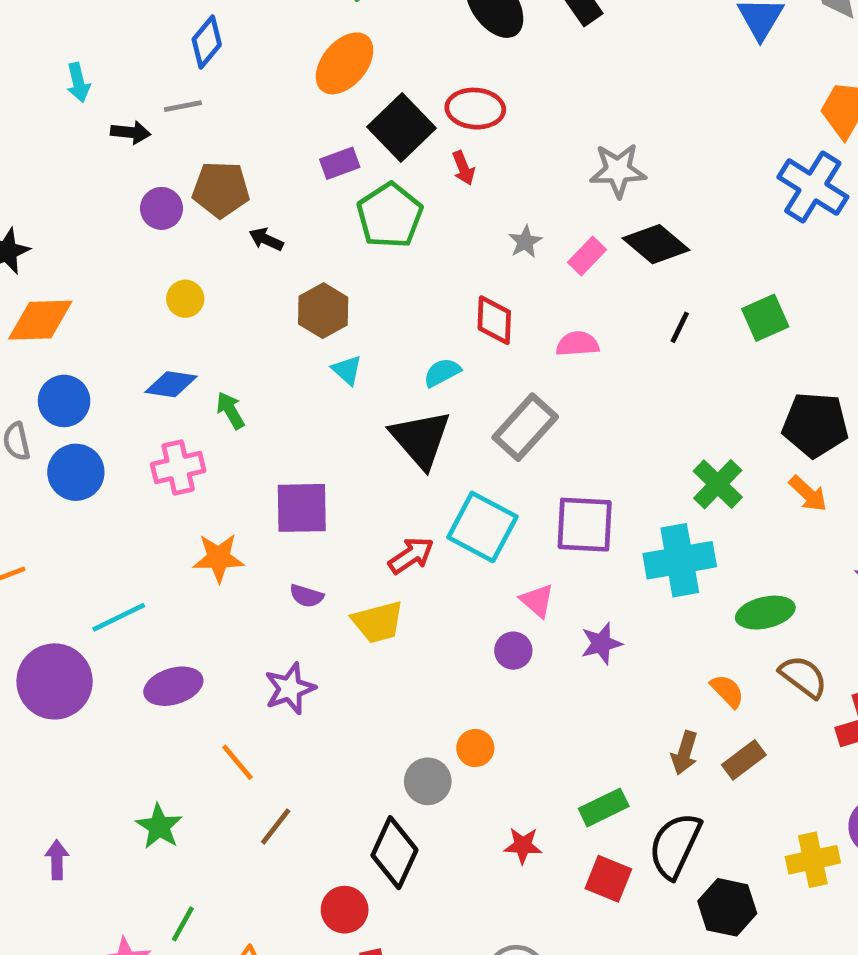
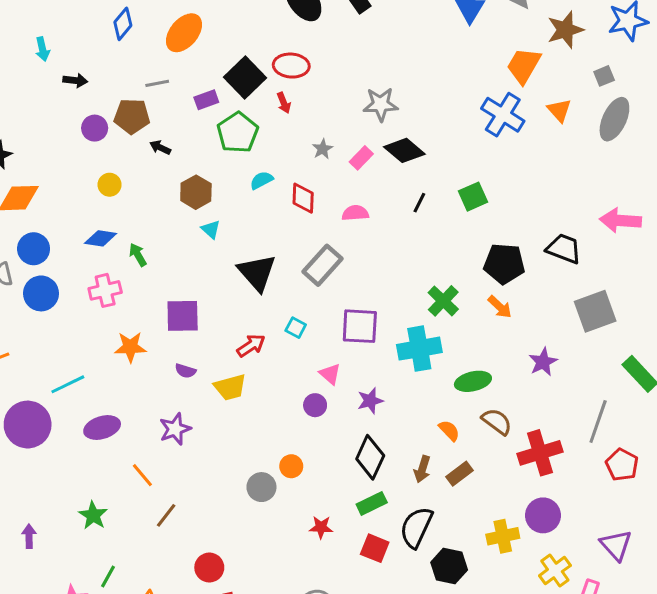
orange ellipse: (345, 63) -> (184, 33), moved
gray line: (183, 106) -> (157, 83), moved
cyan semicircle: (442, 372) -> (261, 180), moved
cyan square: (482, 527) -> (296, 328), size x0.5
black diamond: (394, 853) -> (370, 457), moved

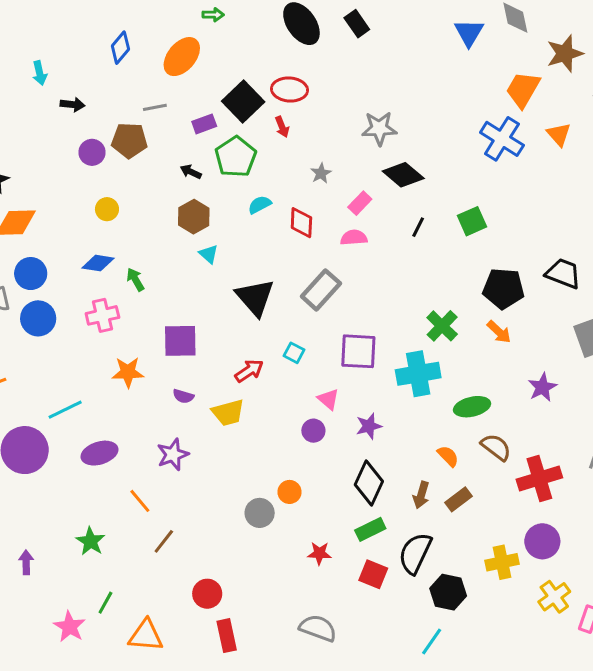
black arrow: (160, 147) -> (191, 172), moved
pink rectangle: (361, 158) -> (360, 203), moved

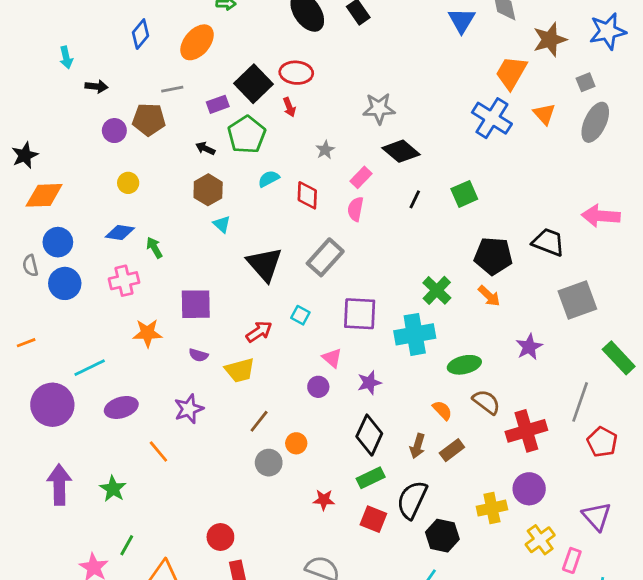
pink semicircle: (354, 238) -> (355, 209), turned -75
brown line: (164, 541) -> (259, 421), moved
purple arrow: (26, 562) -> (59, 485), moved, size x1.8

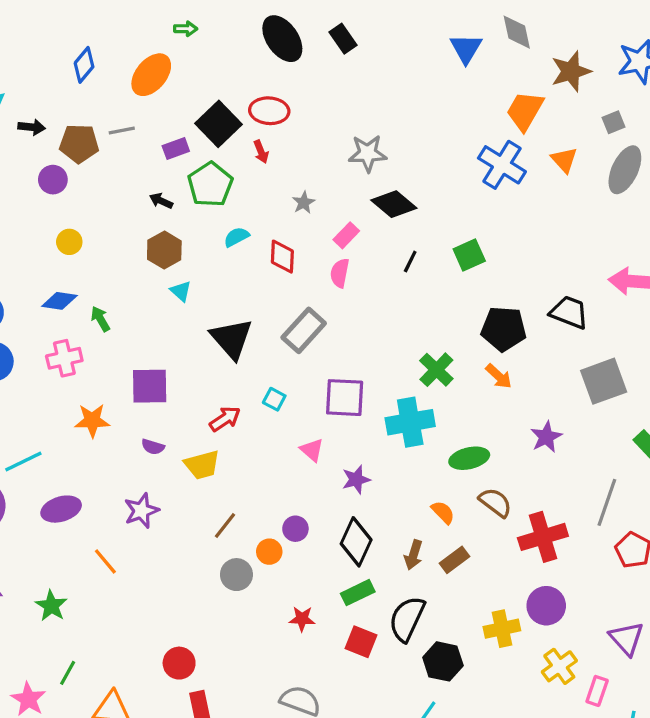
brown pentagon: (149, 119) -> (79, 144), moved
purple circle: (318, 387) -> (295, 529), moved

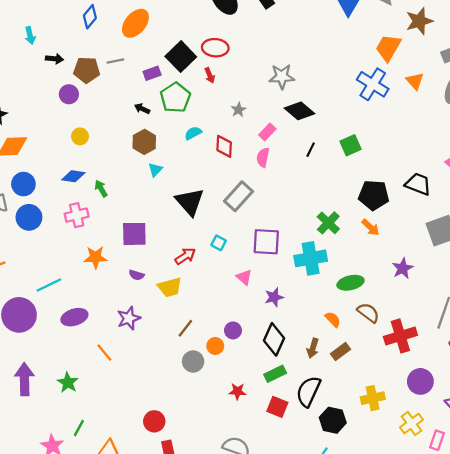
cyan triangle: (181, 291) -> (155, 170), turned 32
purple circle: (546, 606) -> (420, 381), moved

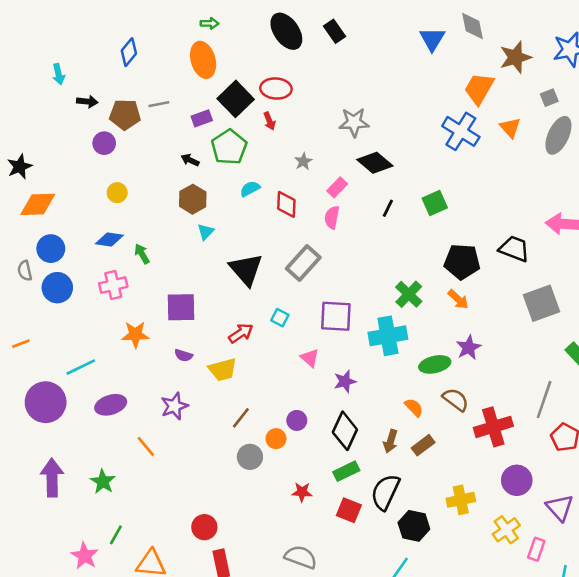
orange ellipse: (135, 23) -> (203, 60), moved, turned -56
purple star: (403, 268) -> (469, 348), moved

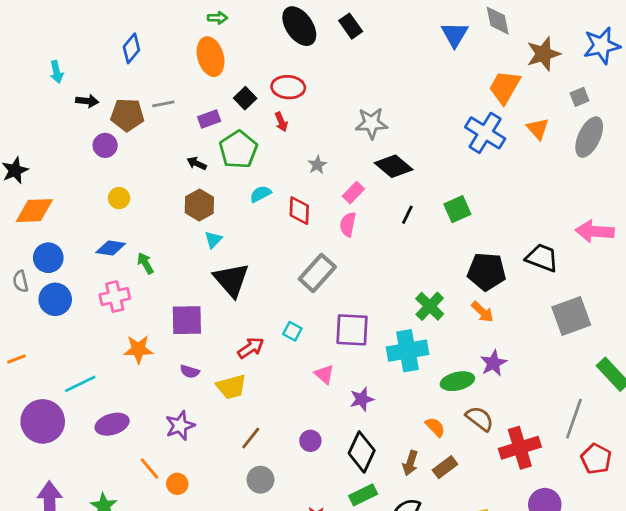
black square: (236, 99) -> (245, 98), size x0.6
black triangle: (246, 269) -> (231, 280), moved
orange circle: (276, 439) -> (177, 484), moved

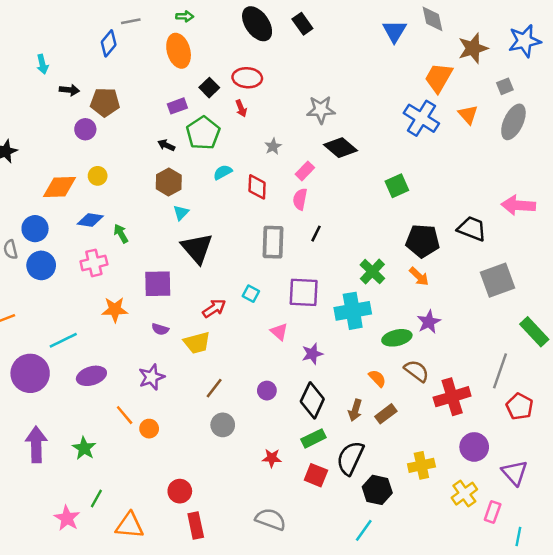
gray line: (163, 104) -> (131, 21), moved
orange diamond: (34, 211) -> (60, 187), moved
black line: (407, 215) -> (316, 234), moved
gray rectangle: (317, 273) -> (273, 242), turned -40

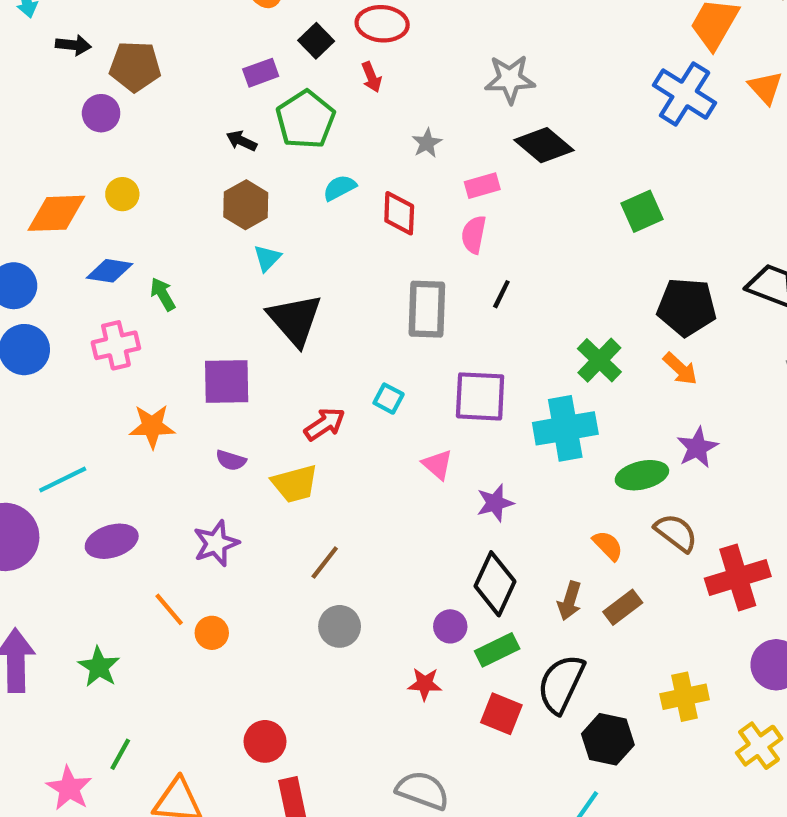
pink rectangle: (305, 171) -> (482, 186), turned 30
purple circle: (267, 391) -> (450, 626), moved

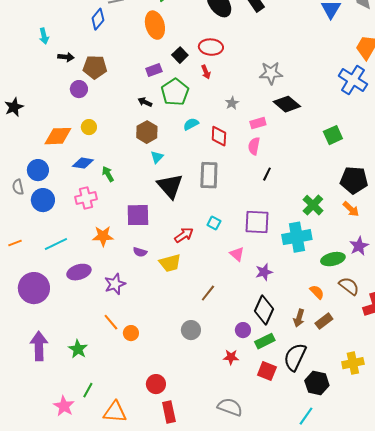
gray rectangle: (427, 309) -> (209, 175), moved
cyan line: (63, 479) -> (56, 244), moved
purple ellipse: (112, 541) -> (79, 272), moved
purple star: (216, 543) -> (115, 284), moved
brown line: (325, 563) -> (208, 293), moved

